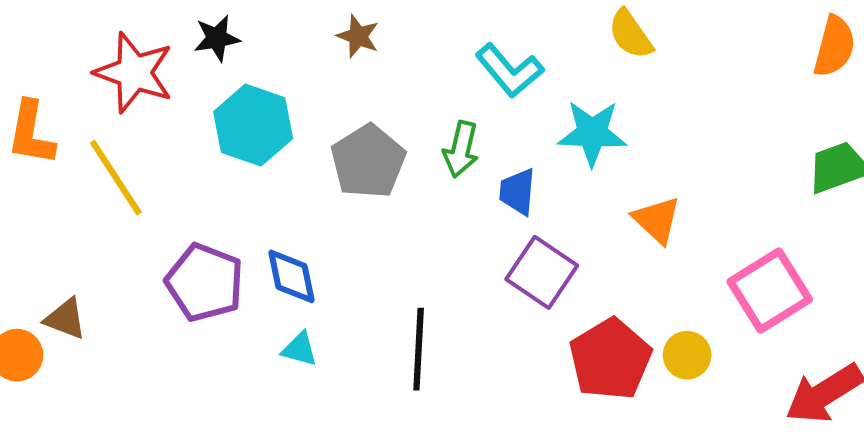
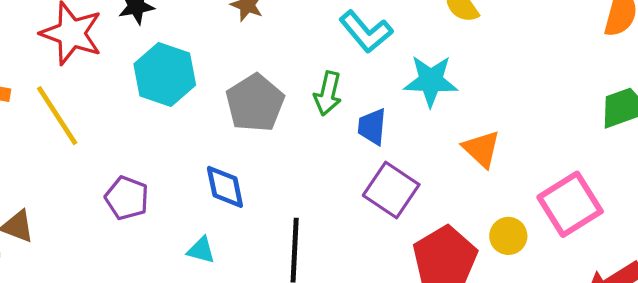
blue diamond: (291, 276) -> (225, 187), moved
purple pentagon: (205, 282) -> (127, 198), size x0.7
yellow circle: (687, 355) -> (508, 236), moved

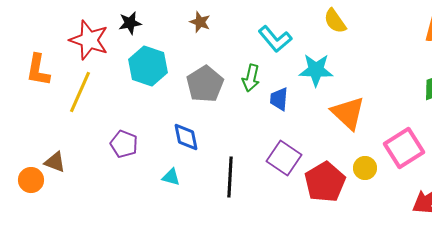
yellow line: (57, 116) -> (80, 92), turned 57
orange triangle: (481, 149) -> (348, 113), size x1.4
purple square: (391, 190) -> (284, 158), moved

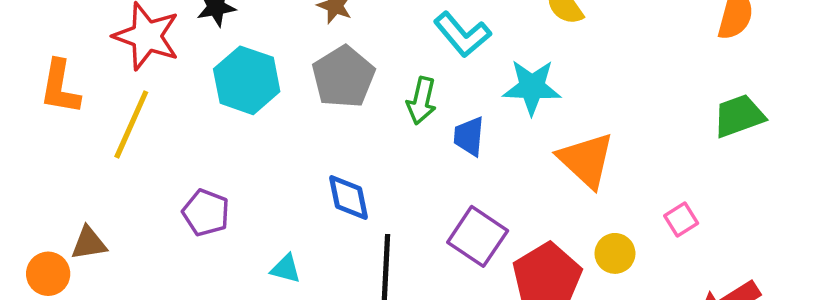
gray pentagon: (205, 84) -> (343, 77), moved
blue diamond: (186, 137) -> (349, 197), moved
pink square: (404, 148) -> (681, 219), size x0.5
brown triangle: (55, 162) -> (89, 243), turned -30

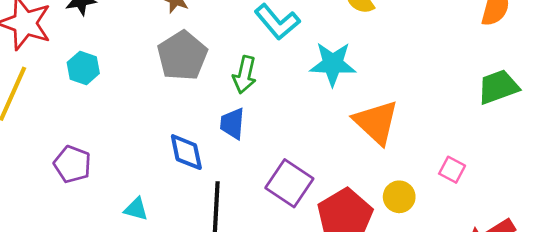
cyan hexagon: (247, 80) -> (83, 68), moved, size x0.6
blue trapezoid: (469, 136) -> (232, 124), moved
pink square: (681, 219) -> (452, 170), turned -30

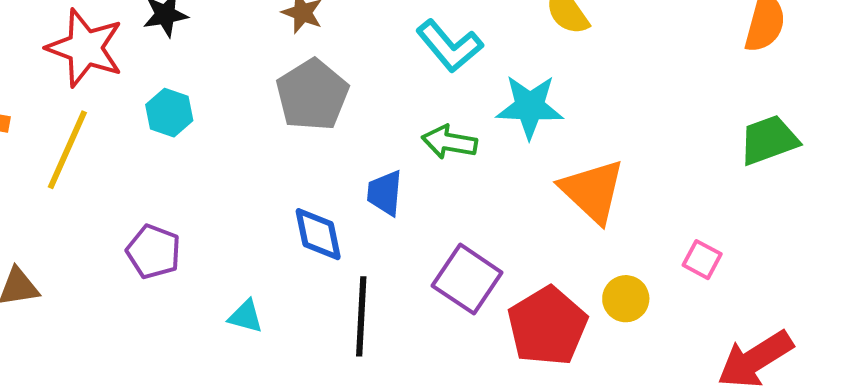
green arrow: (245, 75) -> (449, 142), moved, turned 87

